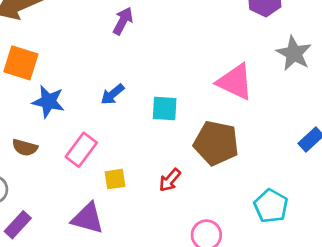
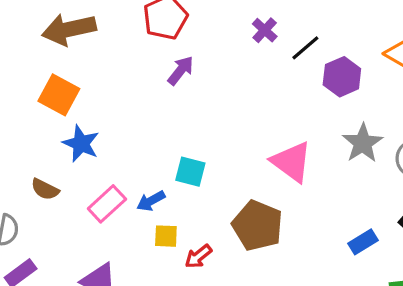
blue arrow: (112, 94) -> (151, 201), moved
cyan square: (165, 109) -> (190, 172), moved
yellow square: (115, 179) -> (166, 236), moved

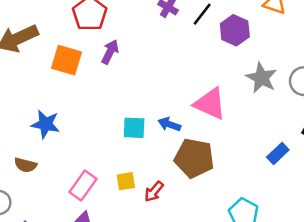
orange square: (59, 95) -> (66, 60), moved
blue arrow: (151, 201) -> (169, 124), moved, turned 60
pink rectangle: (107, 204) -> (83, 186), moved

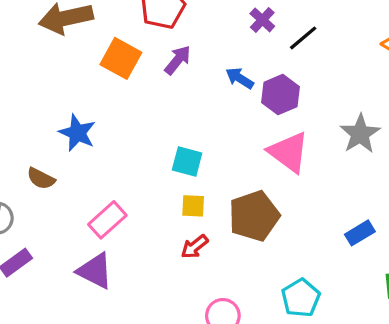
purple hexagon: (235, 30) -> (280, 95), moved
blue arrow: (169, 124) -> (240, 78), moved
brown pentagon: (194, 158) -> (254, 216), turned 30
yellow square: (126, 181) -> (193, 206), moved

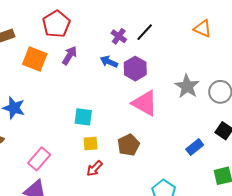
purple cross: (262, 20) -> (119, 36), moved
brown pentagon: (254, 216) -> (129, 145), size x0.7

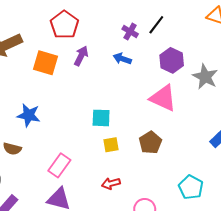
purple hexagon: (135, 69) -> (172, 60), moved
red arrow: (95, 168) -> (111, 183), moved, turned 36

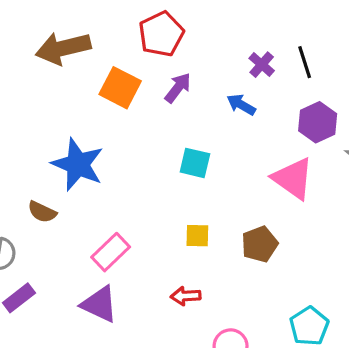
black line: (156, 25) -> (305, 62), turned -66
blue star: (29, 115) -> (78, 164), size x1.4
cyan square: (101, 118) -> (195, 163), moved

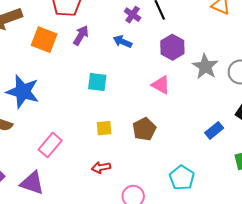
pink triangle: (293, 178) -> (161, 85), size x0.7
purple triangle: (99, 304) -> (32, 183), moved

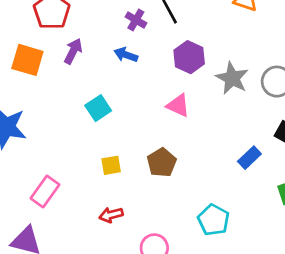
cyan square: (97, 82) -> (98, 108), turned -36

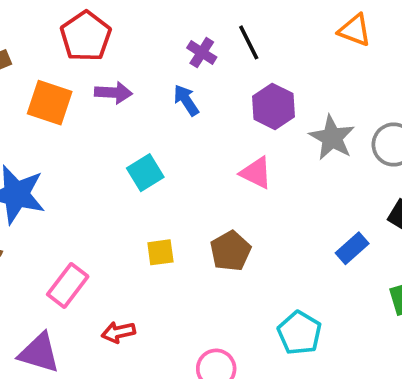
purple arrow: (73, 51) -> (113, 93), turned 65
blue arrow: (126, 55) -> (186, 100), turned 35
red arrow: (111, 215) -> (118, 332), moved

